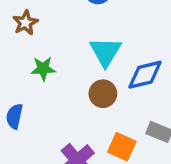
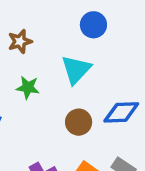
cyan triangle: (105, 52) -> (76, 70), moved

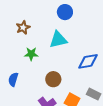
cyan triangle: (76, 70) -> (58, 40), turned 42
brown circle: (79, 122) -> (53, 79), moved

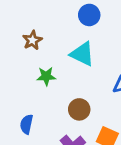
cyan triangle: (58, 40) -> (82, 54), turned 42
blue semicircle: (13, 79) -> (27, 124), moved

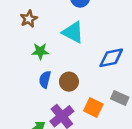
blue semicircle: (27, 124) -> (45, 80), moved

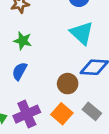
cyan triangle: (73, 32) -> (82, 33), moved
brown circle: (69, 82) -> (68, 84), moved

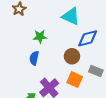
green star: (23, 41) -> (40, 37), moved

